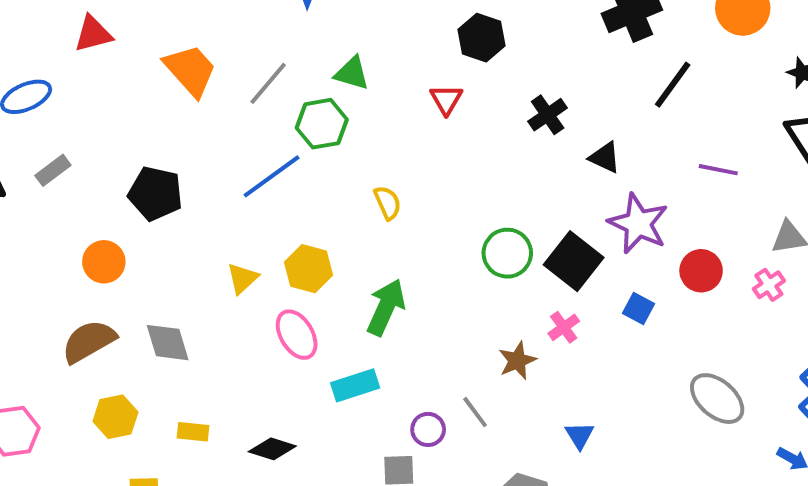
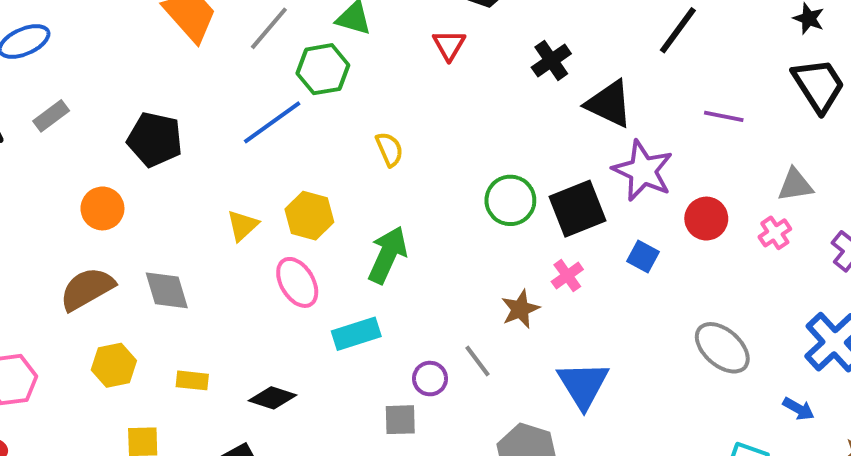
black triangle: (605, 157) -> (609, 104), size x1.5
black square: (574, 261) -> (578, 209), turned 30
blue triangle: (580, 435) -> (583, 385), size x1.8

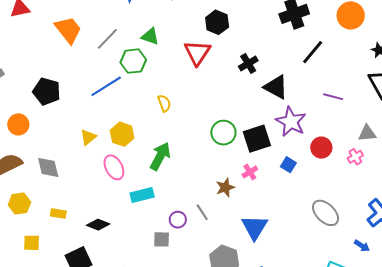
red triangle: (449, 45) -> (197, 53), size x1.6

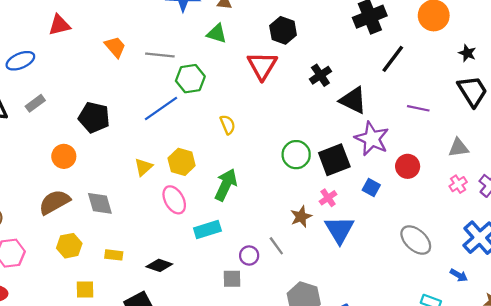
orange trapezoid: (68, 30) -> (115, 47), size x0.7
green triangle: (150, 36) -> (217, 34), moved
gray line: (107, 39) -> (160, 55), turned 55
pink cross: (355, 157) -> (458, 184), moved
blue triangle: (254, 227) -> (339, 230), moved

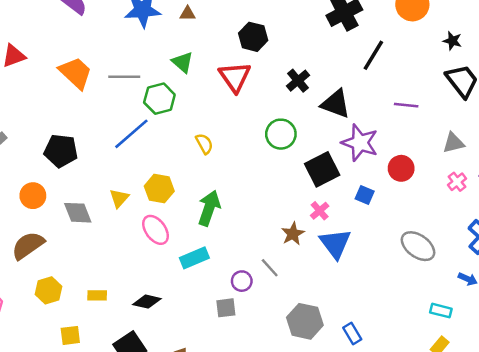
green triangle: (217, 34) -> (183, 62), moved, turned 30
orange trapezoid: (115, 47) -> (76, 73), size x1.4
green circle: (296, 155) -> (281, 134), moved
gray diamond: (100, 203) -> (78, 213), moved

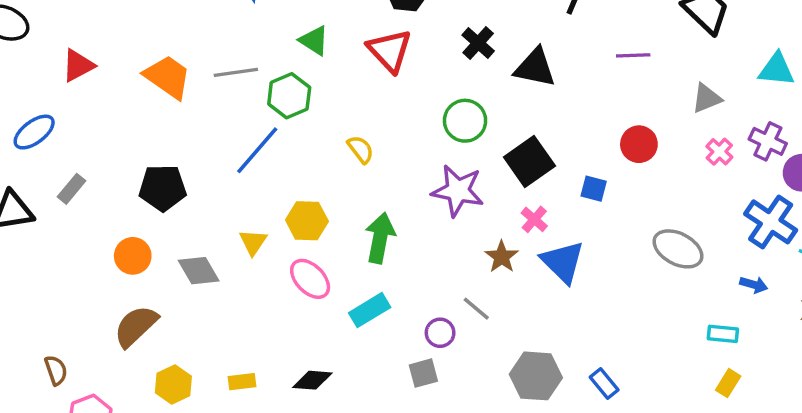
purple star: (360, 143) -> (458, 191), moved

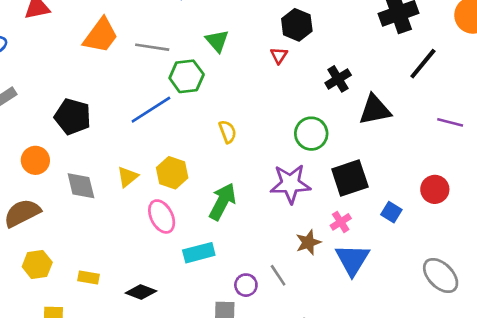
red triangle: (390, 50) -> (279, 55), moved, size x0.5
black triangle: (535, 68) -> (375, 110), turned -40
orange trapezoid: (168, 77) -> (101, 35), turned 75
purple star: (458, 191) -> (290, 184), turned -30

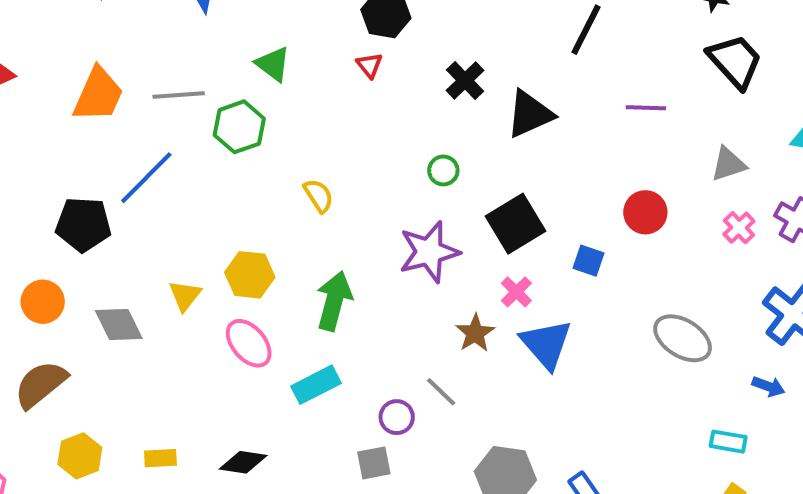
blue line: (151, 110) -> (146, 178), moved
green circle: (311, 134) -> (443, 170), size x0.6

